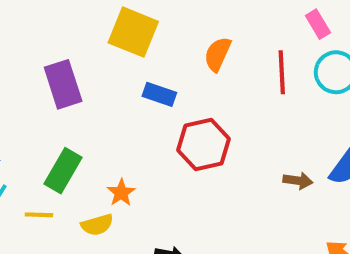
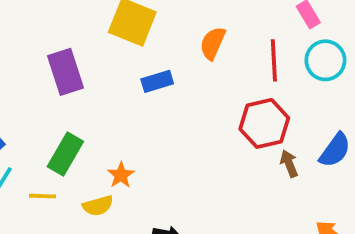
blue rectangle: (159, 94) -> (157, 81), turned -36
red hexagon: (204, 145) -> (264, 123), moved
brown arrow: (298, 181) -> (289, 164), turned -120

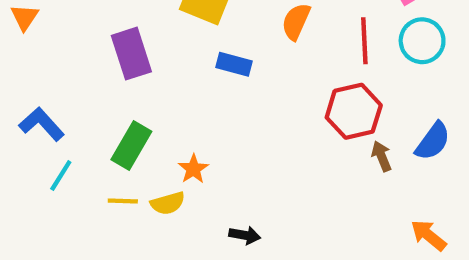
blue rectangle: (157, 81) -> (234, 64), turned 32
yellow line: (42, 196) -> (123, 201), moved

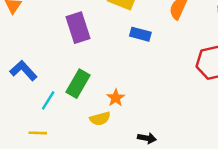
cyan line: (61, 175) -> (48, 100), moved
yellow line: (123, 201) -> (38, 133), moved

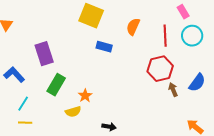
purple rectangle: (78, 28) -> (44, 54), moved
cyan line: (48, 100) -> (23, 104), moved

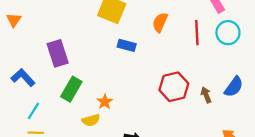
red hexagon: (160, 69) -> (174, 87), moved

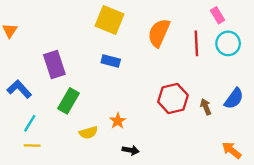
orange semicircle: (160, 22) -> (159, 33), size x1.4
blue rectangle: (127, 45) -> (111, 61), moved
orange star: (105, 102) -> (118, 121), moved

